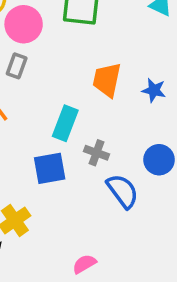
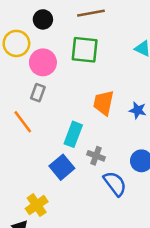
blue square: (50, 168) -> (62, 167), turned -30

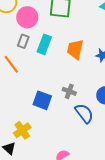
cyan rectangle: (73, 134) -> (44, 44), moved
blue square: (62, 167) -> (42, 100), turned -30

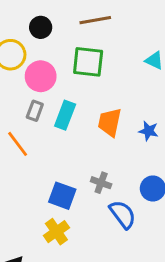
yellow cross: (22, 130) -> (56, 232), moved

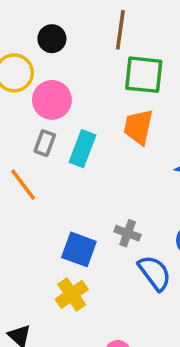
brown line: (95, 20) -> (120, 30), turned -72
green square: (88, 62) -> (144, 75), moved
orange trapezoid: (110, 122) -> (138, 127), moved

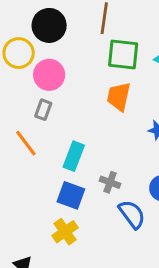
black circle: (52, 39) -> (49, 25), size x1.5
cyan rectangle: (83, 149) -> (74, 156), moved

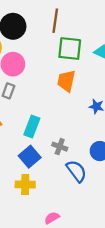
blue square: (71, 195) -> (30, 157), turned 30
yellow cross: (65, 232) -> (25, 184), turned 36

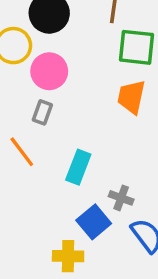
blue square: (30, 157) -> (94, 222), moved

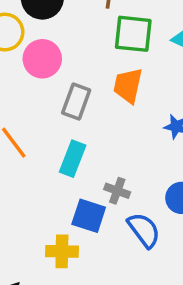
gray rectangle: (42, 112) -> (76, 102), moved, size x1.4
blue square: (94, 222) -> (89, 216), turned -32

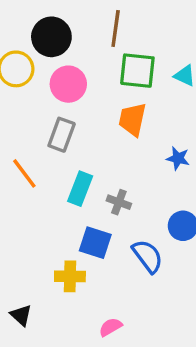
pink circle: (42, 59) -> (68, 84), moved
gray rectangle: (76, 102) -> (62, 135), moved
gray cross: (117, 191) -> (119, 202), moved

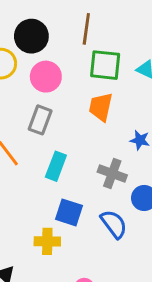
gray cross: (119, 202) -> (112, 173), moved, size x1.4

